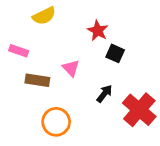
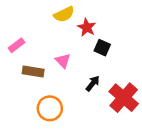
yellow semicircle: (44, 16) -> (64, 14), moved
pink rectangle: (19, 51) -> (16, 45), turned -56

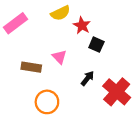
pink rectangle: (16, 45) -> (15, 23), moved, size x1.5

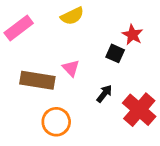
red star: (82, 25) -> (133, 35), moved
brown rectangle: (31, 67) -> (37, 80), size x1.4

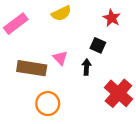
red star: (133, 35) -> (112, 18), moved
black arrow: (104, 94) -> (87, 67), moved, turned -35

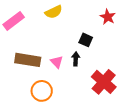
red star: (112, 18) -> (108, 17), moved
pink triangle: (60, 58) -> (57, 62), moved

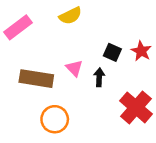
red star: (108, 17) -> (141, 51), moved
pink triangle: (57, 62) -> (74, 68), moved

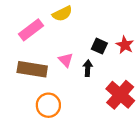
pink rectangle: (18, 27) -> (31, 30), moved

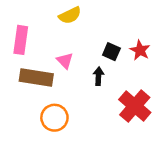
pink rectangle: (31, 30) -> (21, 40), moved, turned -45
pink triangle: (66, 60) -> (65, 61), moved

